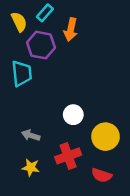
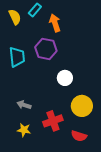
orange arrow: (71, 30) -> (55, 23), turned 150
purple hexagon: (41, 45) -> (46, 49), moved
white circle: (73, 115) -> (65, 78), moved

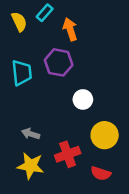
yellow star: (24, 130) -> (31, 166), size x1.5

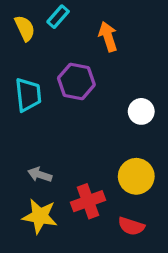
orange arrow: (70, 29) -> (108, 37), moved
white circle: (83, 99) -> (141, 111), moved

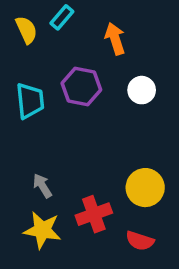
white circle: (141, 111) -> (142, 90), moved
gray arrow: (40, 175) -> (42, 186), turned 40

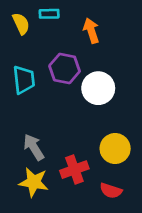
cyan rectangle: (62, 17) -> (49, 14), turned 48
white circle: (142, 90) -> (98, 88), moved, size x1.5
gray arrow: (42, 186) -> (34, 147), size x1.4

